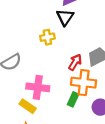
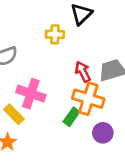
red arrow: (75, 62) -> (83, 72), turned -70

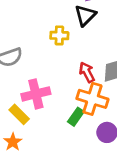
pink cross: (31, 94) -> (36, 94), turned -32

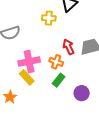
orange cross: (92, 99) -> (56, 62), moved, size x0.6
yellow rectangle: (19, 114) -> (27, 77), moved

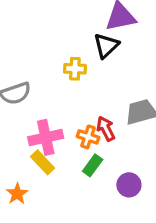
red arrow: (68, 47) -> (106, 129), moved

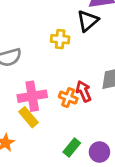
green rectangle: (93, 165) -> (72, 148), moved
purple circle: (129, 185) -> (99, 152), moved

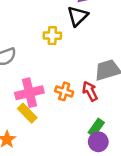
red arrow: (84, 91) -> (90, 91), moved
green rectangle: (72, 148) -> (96, 128), moved

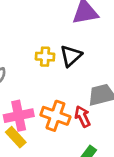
black triangle: (78, 16) -> (71, 56), moved
orange cross: (64, 91) -> (55, 116), size x1.5

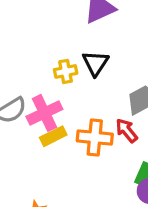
pink cross: (19, 116) -> (44, 113), moved
yellow rectangle: (16, 137) -> (53, 136), moved, turned -60

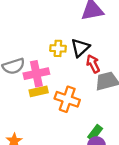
red arrow: (127, 131) -> (93, 64), moved

